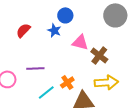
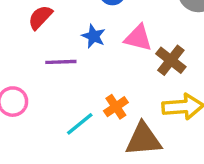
blue star: (54, 30) -> (94, 36), moved
purple line: (35, 68) -> (61, 62), moved

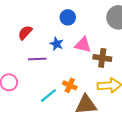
brown cross: (171, 60) -> (102, 58), turned -30
orange cross: (116, 107) -> (70, 85), turned -32

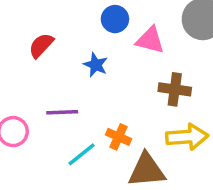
pink triangle: (83, 45) -> (150, 40), moved
purple line: (37, 59) -> (62, 112), moved

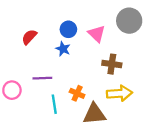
blue circle: (115, 19) -> (68, 29), moved
pink triangle: (150, 40) -> (97, 34), turned 30
cyan line: (82, 154) -> (54, 104), turned -60

